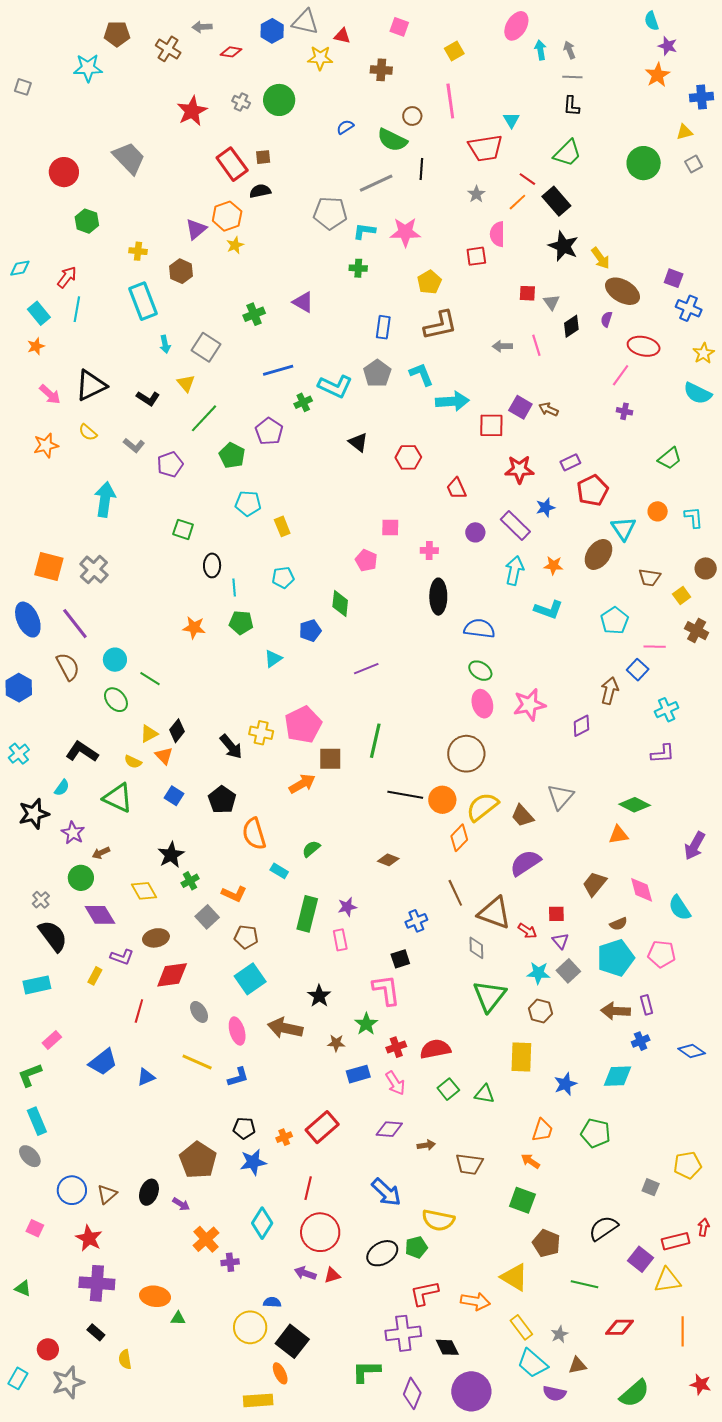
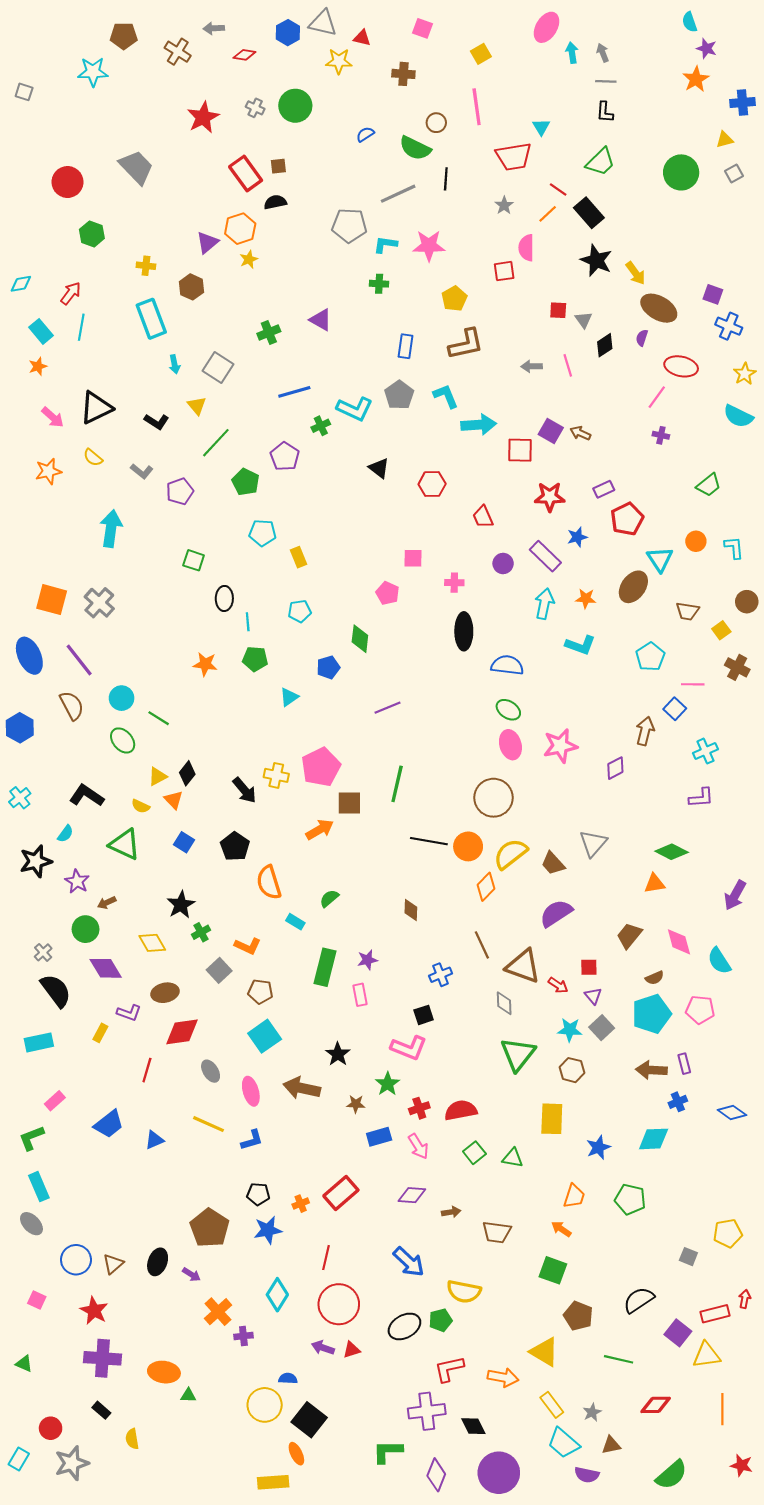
brown diamond: (388, 860) -> (411, 910), turned 70
pink L-shape: (386, 990) -> (409, 1048), turned 120

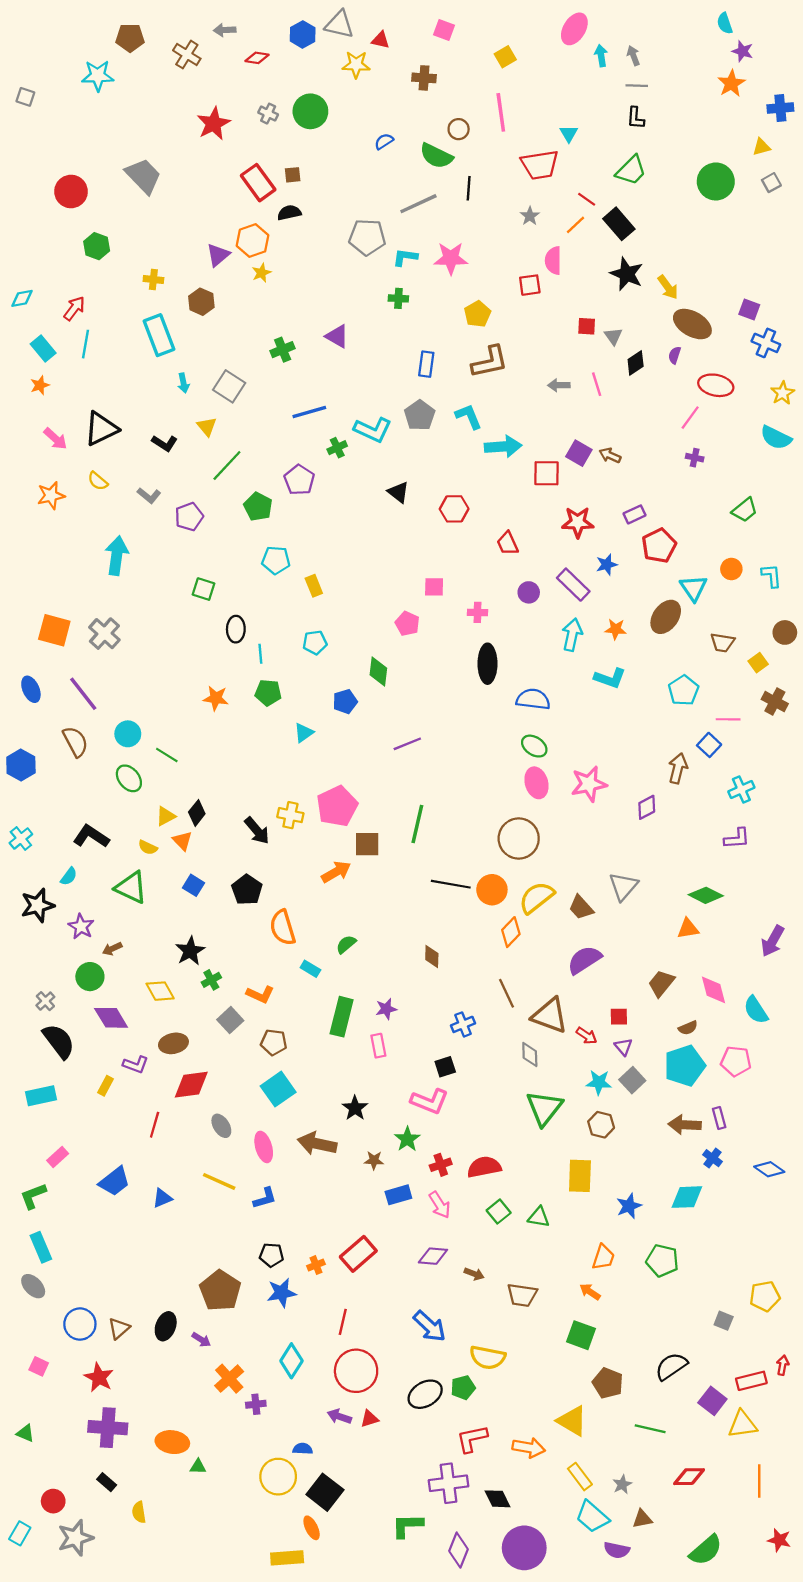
blue ellipse: (29, 656) -> (31, 689), size x0.7
blue cross: (678, 1102) -> (712, 1158), turned -30
brown arrow: (451, 1212) -> (474, 1274), turned 30

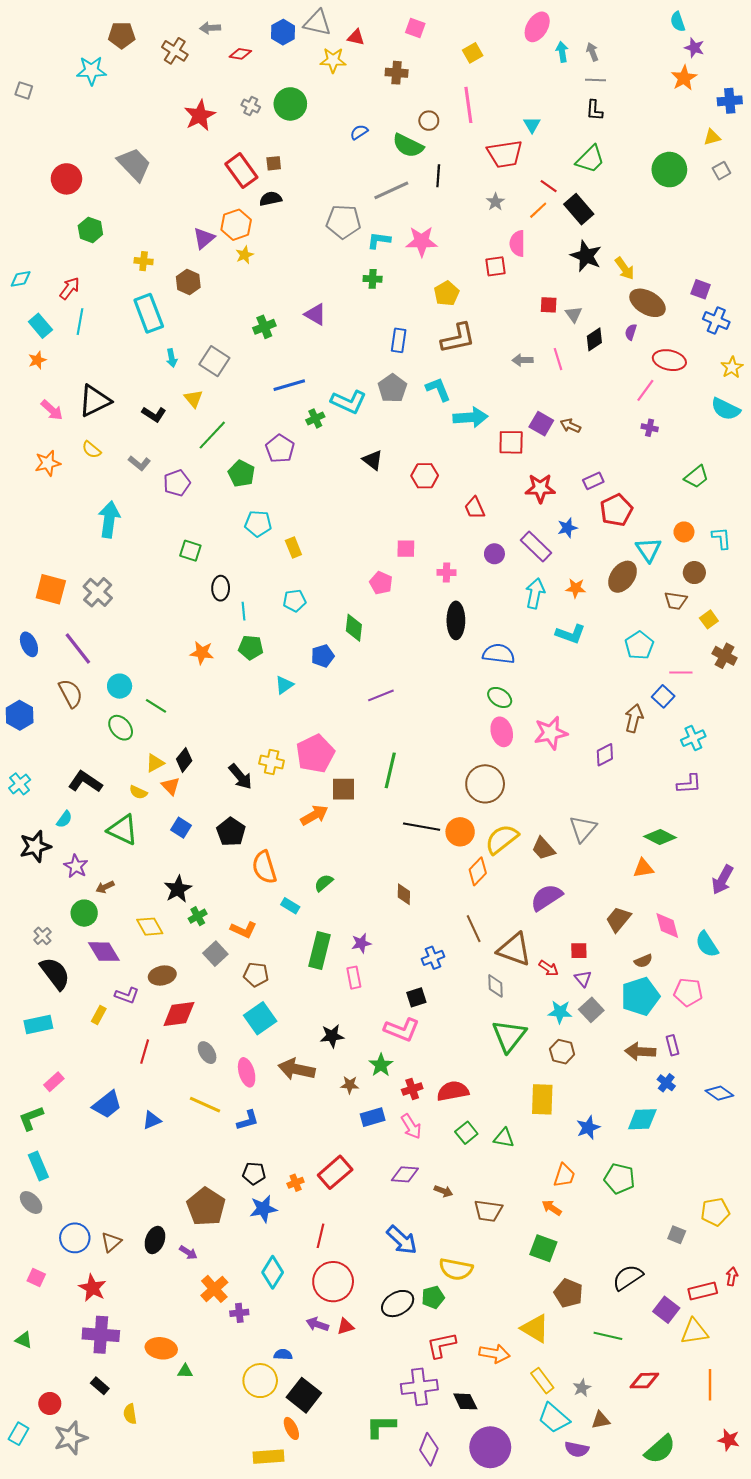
brown circle: (785, 632) -> (694, 573), moved
black star: (355, 1108) -> (332, 1036), turned 30

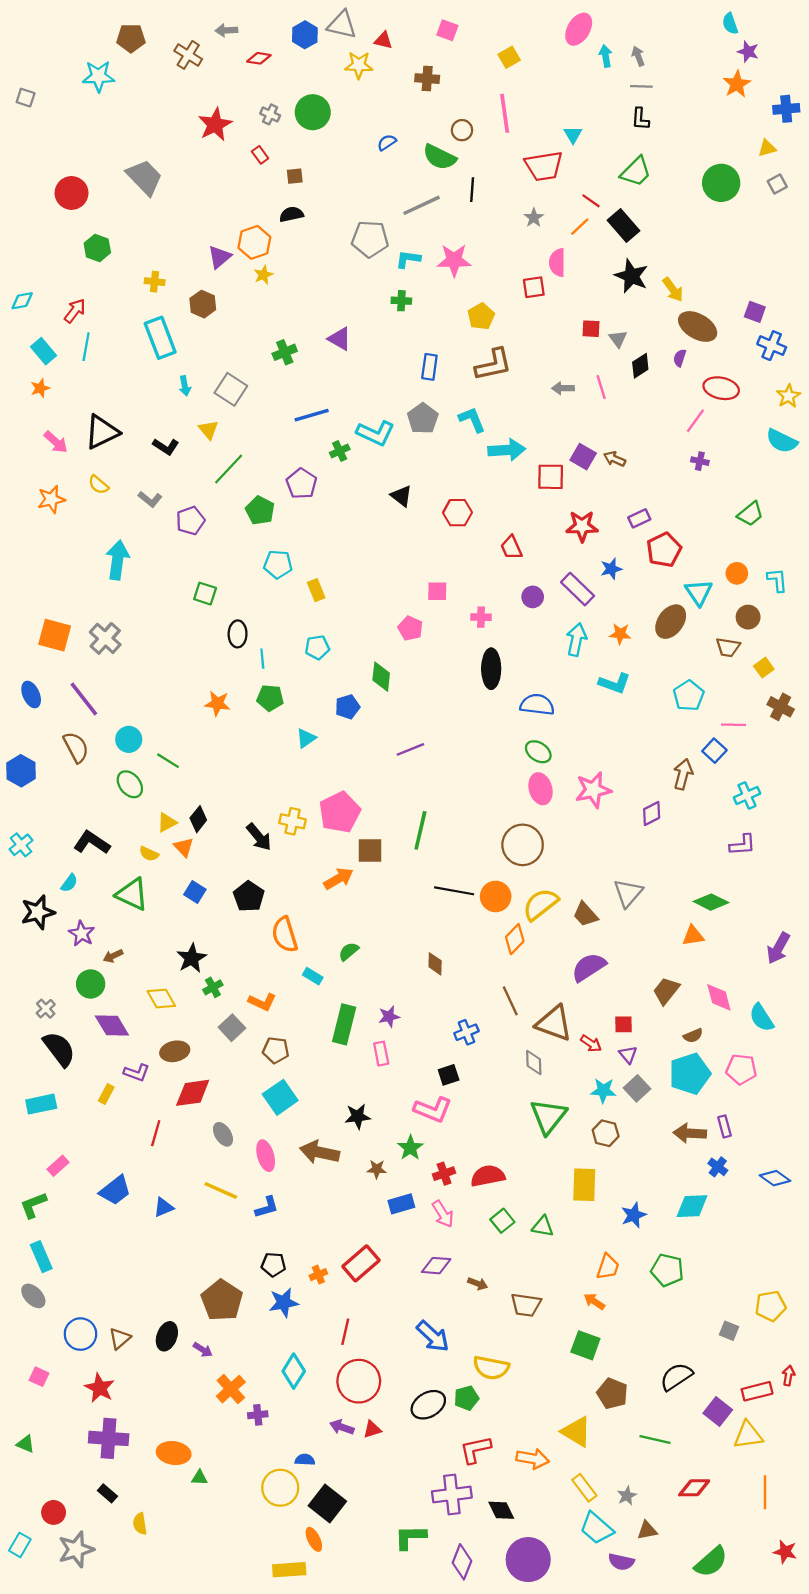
red rectangle: (241, 171) -> (260, 155), moved, size x0.5

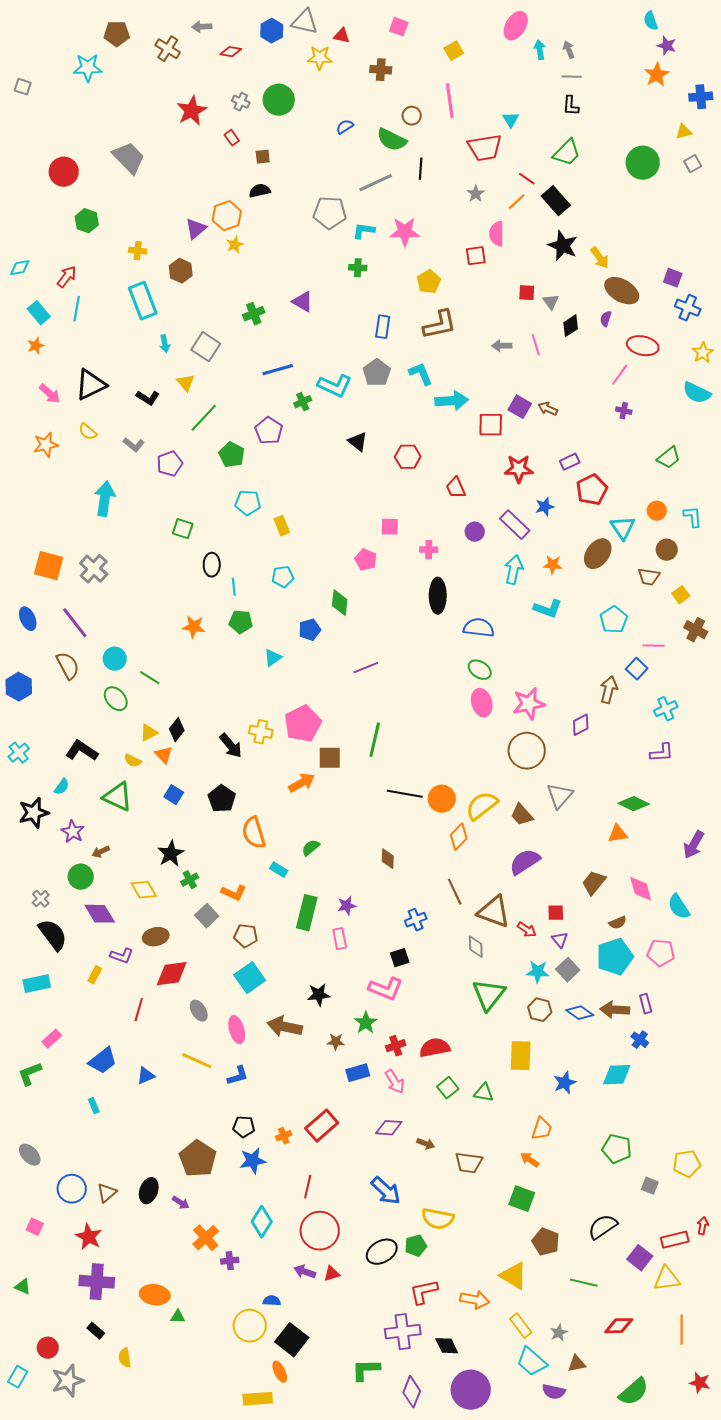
brown circle: (523, 845) -> (527, 751), moved
blue diamond: (775, 1178) -> (580, 1013), moved
cyan rectangle: (41, 1257) -> (94, 1106), moved, size x0.6
green pentagon: (667, 1270) -> (617, 1149), moved

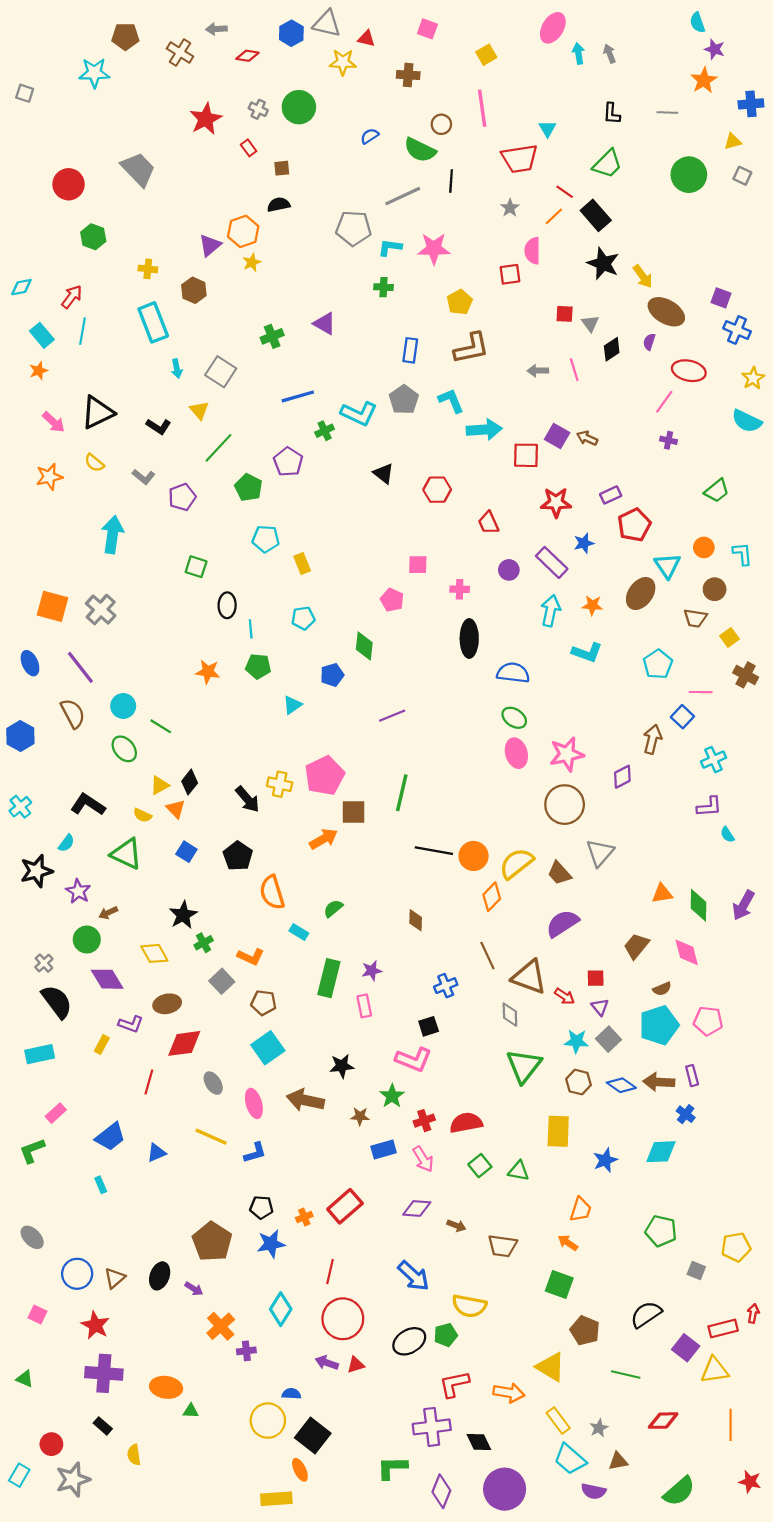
gray line: (572, 77) -> (667, 112), moved
gray square: (693, 164) -> (742, 176), turned -36
green diamond: (634, 804) -> (698, 905), moved, turned 64
cyan semicircle: (679, 907) -> (727, 835), moved, size x0.6

